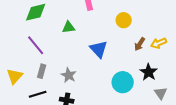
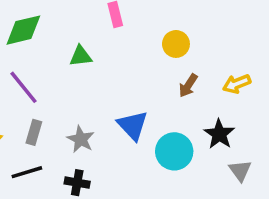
brown arrow: (140, 44) -> (188, 86), moved
blue triangle: (99, 49) -> (133, 125), moved

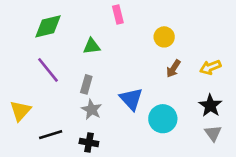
gray rectangle: (34, 132) -> (86, 84), moved
black star: (219, 134) -> (210, 106), moved

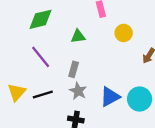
yellow circle: (164, 37) -> (124, 33), moved
blue triangle: (131, 99) -> (110, 97), moved, turned 45
black line: (51, 135) -> (43, 94), moved

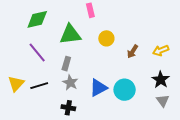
yellow circle: (124, 33) -> (106, 38), moved
green triangle: (78, 36) -> (70, 34), size x1.6

